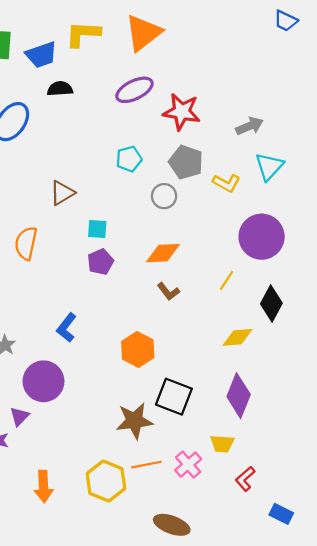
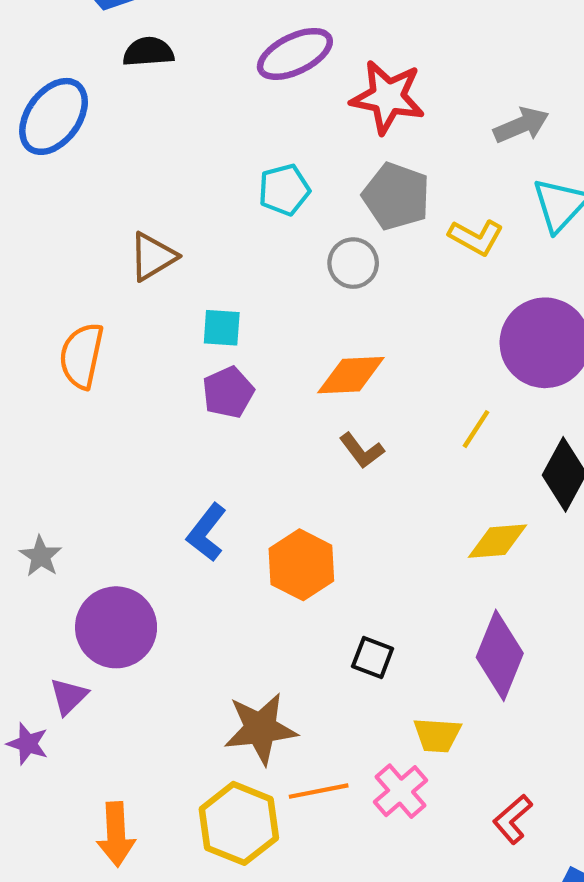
blue L-shape: (67, 328) -> (207, 532), moved
black square: (174, 397) -> (373, 657), size x0.6
brown star: (134, 421) -> (260, 729), moved
yellow trapezoid: (222, 444) -> (437, 735), moved

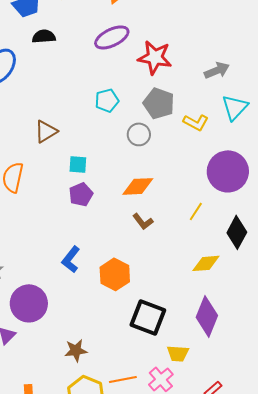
black square: (373, 657) -> (148, 317), size x1.8
brown star: (260, 729) -> (76, 350), moved, size x0.7

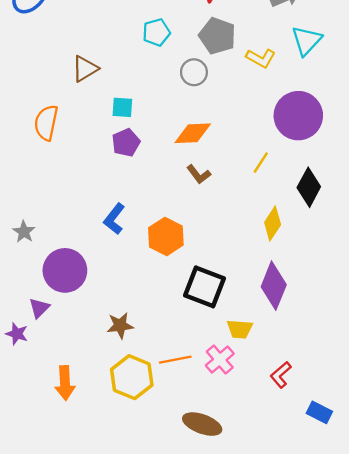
yellow diamond: (206, 263) -> (273, 224), turned -52

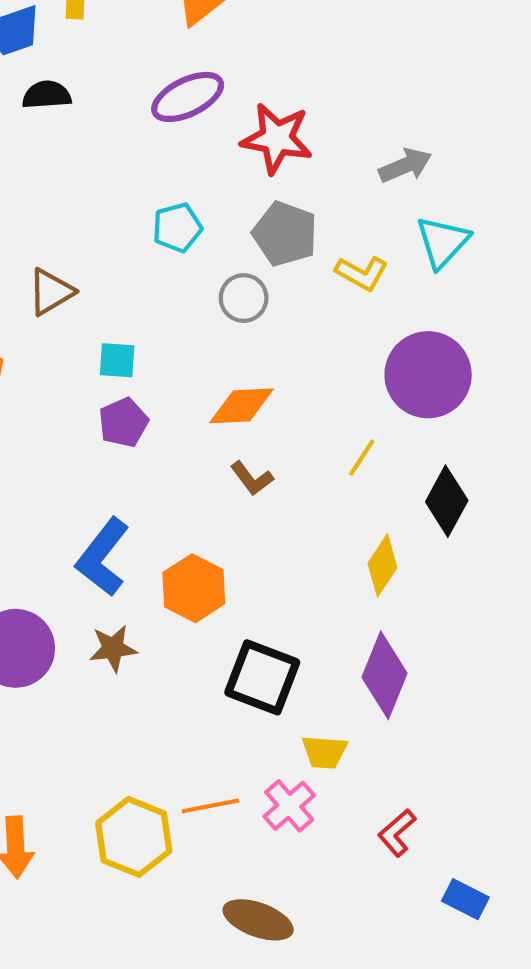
blue L-shape: (114, 219) -> (103, 557), size x1.4
brown star: (120, 326) -> (113, 648), moved

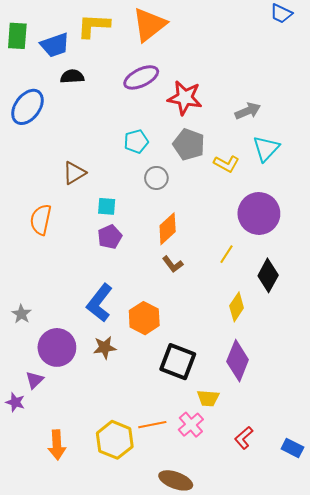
gray circle: (244, 298) -> (156, 178), moved
orange diamond: (241, 406) -> (168, 229), turned -40
blue rectangle: (465, 899) -> (292, 448), moved

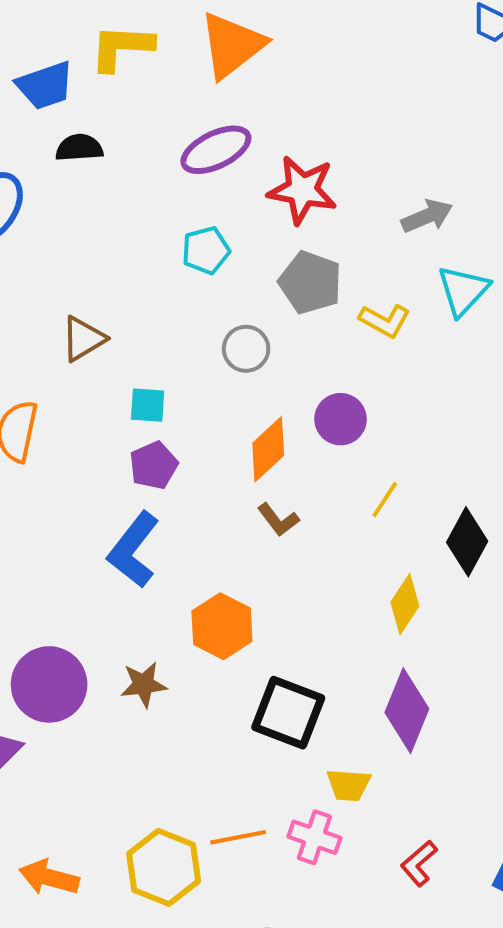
cyan pentagon: (136, 141) -> (206, 250), moved
purple circle: (259, 213) -> (341, 419), moved, size x0.6
blue L-shape: (100, 303) -> (133, 550), moved
pink cross: (191, 425) -> (314, 837), turned -30
orange arrow: (57, 445) -> (49, 877), turned 108

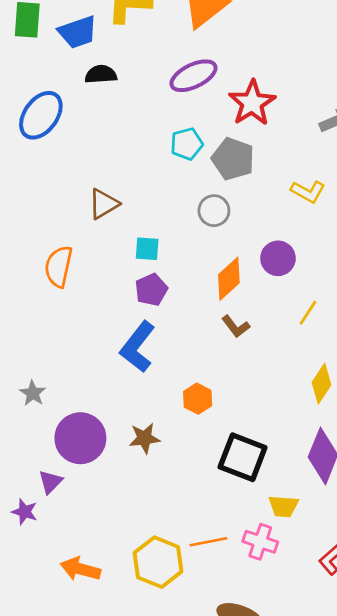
red star: (302, 190) -> (252, 103), turned 30
gray pentagon: (310, 282) -> (233, 159), moved
orange hexagon: (222, 626) -> (198, 399), size x0.7

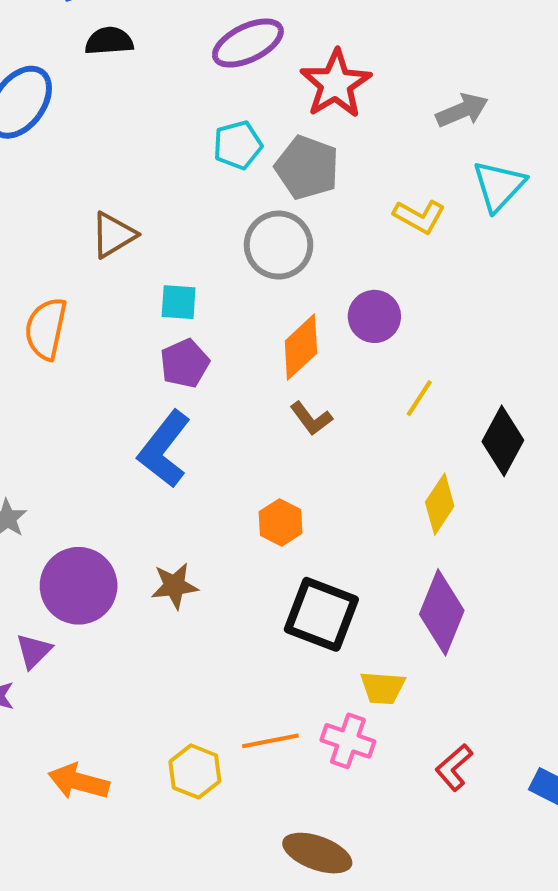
gray circle: (214, 211) -> (279, 245), size x1.4
orange hexagon: (198, 399) -> (281, 523), moved
yellow hexagon: (158, 562) -> (195, 771), size x0.7

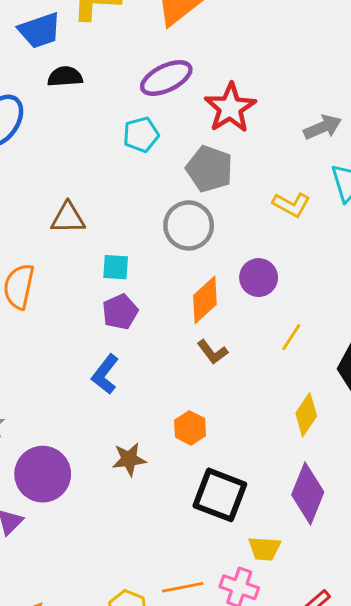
cyan pentagon: (238, 145) -> (141, 135), moved
brown triangle: (113, 235) -> (68, 218), turned 30
blue L-shape: (164, 449) -> (105, 374), size x0.7
brown star: (174, 586) -> (129, 459), moved

